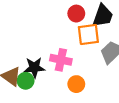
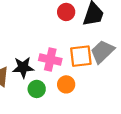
orange square: (88, 34) -> (81, 56), moved
green circle: (26, 81) -> (37, 89), moved

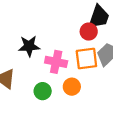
red circle: (66, 12) -> (89, 32), moved
black star: (23, 67) -> (29, 46), moved

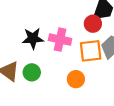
pink cross: (56, 62) -> (60, 40), moved
green circle: (43, 91) -> (32, 72), moved

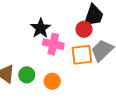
black star: (33, 38) -> (41, 28), moved, turned -30
orange circle: (76, 79) -> (52, 81), moved

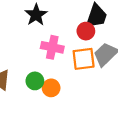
black star: (41, 28) -> (36, 15), moved
green circle: (27, 75) -> (35, 81), moved

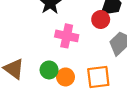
orange square: (84, 59) -> (98, 77), moved

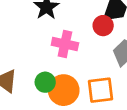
orange circle: (65, 77) -> (64, 90), size x1.5

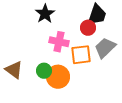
orange square: (100, 90) -> (81, 55), moved

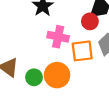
green circle: (44, 71) -> (34, 77), moved

